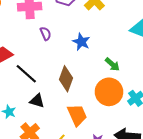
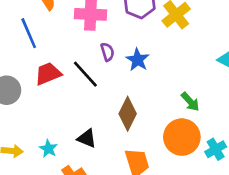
blue star: (81, 42) -> (138, 60), moved
black line: (26, 74) -> (85, 74), moved

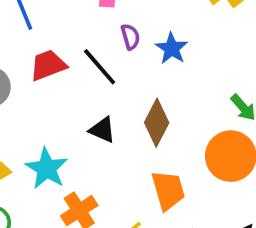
black triangle: (87, 138) -> (102, 130), moved
cyan star: (48, 149) -> (47, 168), size x1.6

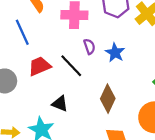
black triangle: (102, 130) -> (60, 104), moved

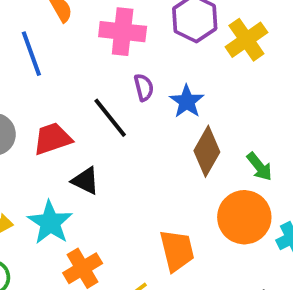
red trapezoid: (40, 66) -> (52, 139), moved
brown diamond: (108, 99) -> (207, 151), moved

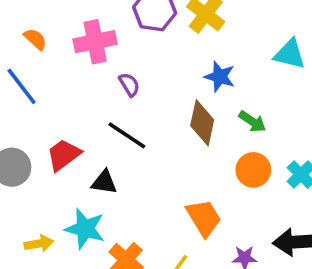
blue star: (187, 101) -> (220, 77), moved
black line: (110, 118) -> (127, 135), moved
orange circle: (244, 217) -> (253, 170), size x0.7

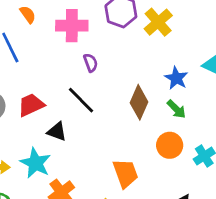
blue star: (220, 77) -> (176, 78), moved

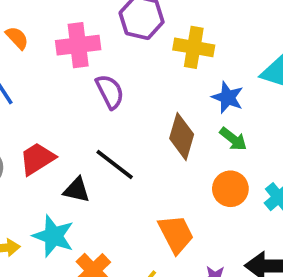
yellow cross: (158, 22) -> (194, 47), moved, turned -32
purple semicircle: (91, 63) -> (110, 92), size x1.4
black line: (81, 100) -> (115, 164), moved

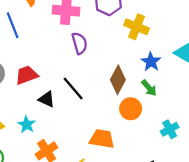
orange circle: (230, 189) -> (131, 109), moved
orange trapezoid: (176, 234) -> (102, 139), turned -65
cyan star: (53, 236) -> (27, 124), size x0.7

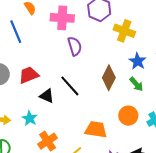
orange circle: (131, 109) -> (128, 116), moved

